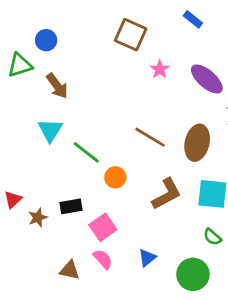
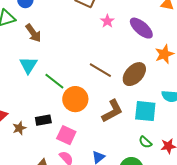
brown ellipse: (197, 143) -> (134, 74), turned 30
orange circle: (115, 177) -> (75, 99), size x1.6
pink square: (103, 227) -> (66, 135), turned -30

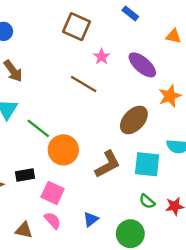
brown line: (100, 70) -> (84, 84), moved

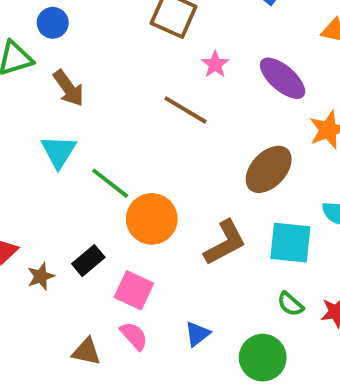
black rectangle: (25, 175) -> (88, 261), turned -30

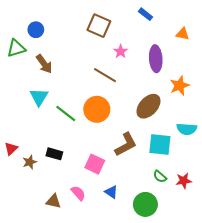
purple ellipse: (283, 78) -> (156, 59), turned 45
orange circle: (152, 219) -> (97, 109), moved
black rectangle: (88, 261) -> (54, 154), turned 56
pink square: (134, 290) -> (95, 164), moved
blue triangle: (197, 334) -> (111, 192), turned -48

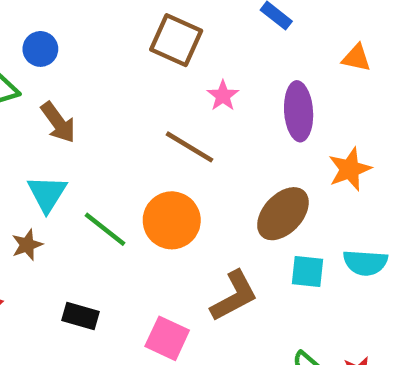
cyan square: (160, 144) -> (307, 272), moved, size x0.7
brown star: (30, 162) -> (27, 245), moved

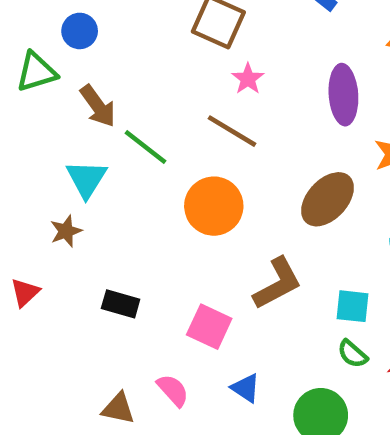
pink star: (223, 96) -> (248, 79), moved
green line: (105, 229) -> (146, 147), moved
cyan square: (307, 272) -> (353, 306), moved

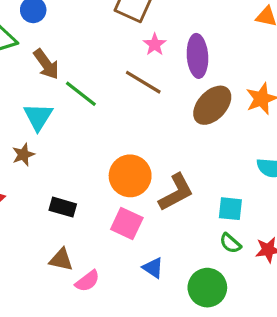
purple ellipse: (343, 95) -> (197, 56), moved
brown ellipse: (328, 199) -> (212, 105), moved
orange circle: (214, 206) -> (130, 176), moved
pink semicircle: (173, 390) -> (87, 281), moved, turned 95
brown triangle: (118, 408) -> (61, 260), moved

